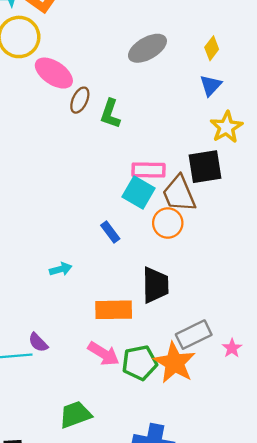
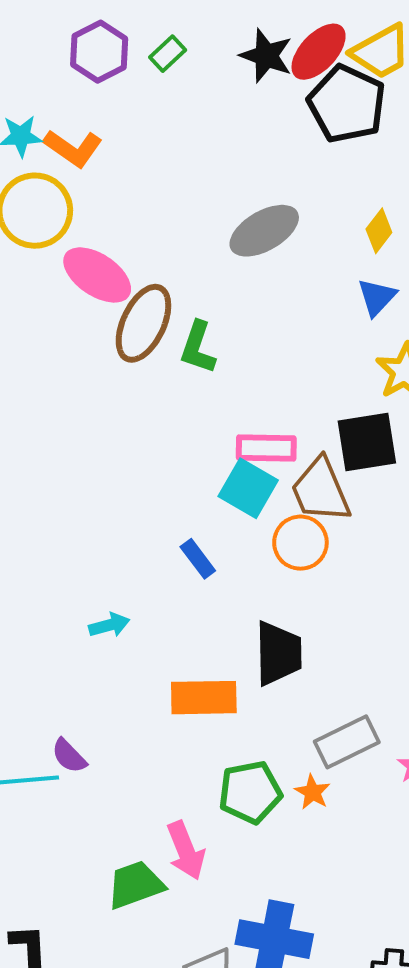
brown ellipse: (80, 100) -> (143, 323), size x1.6
pink arrow: (103, 354) -> (186, 851), moved, turned 36
orange star: (175, 363) -> (313, 792), size x0.5

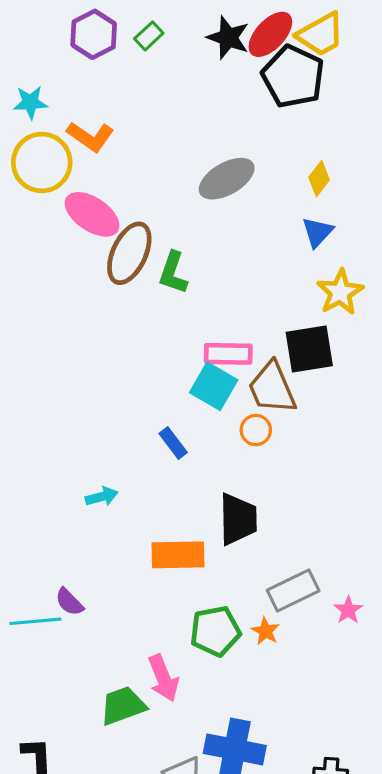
orange L-shape: (73, 148) -> (90, 137), moved
orange circle: (300, 543) -> (256, 430), size x0.7

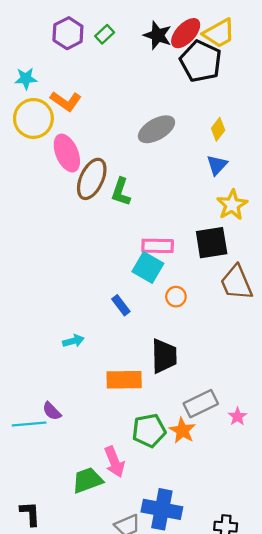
pink ellipse: (92, 214) -> (67, 153), turned 33
brown trapezoid: (272, 388) -> (236, 283), moved
orange star: (266, 631) -> (182, 431), size x1.4

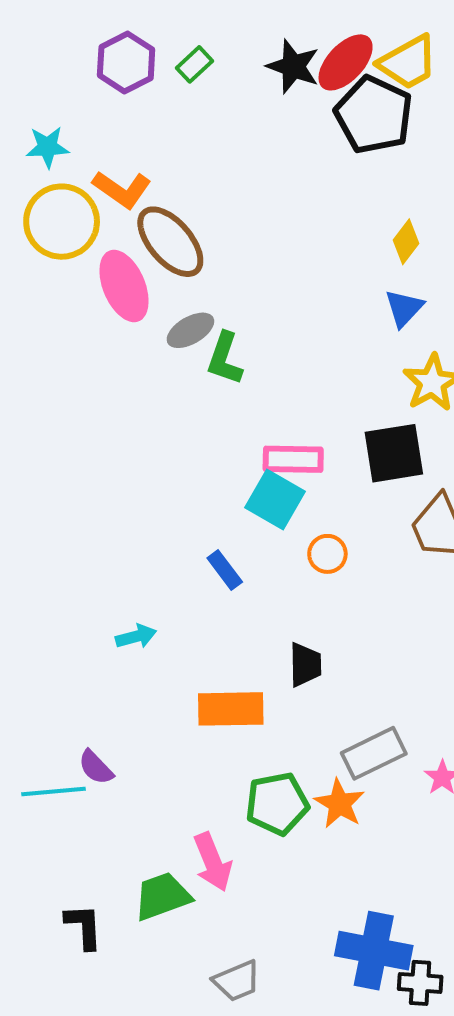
gray ellipse: (156, 129) -> (190, 330), moved, size x0.7
brown ellipse: (92, 179) -> (170, 242), moved, turned -66
black trapezoid: (164, 356) -> (305, 665), size x0.7
blue cross: (162, 509) -> (374, 951), moved
black L-shape: (30, 514) -> (84, 926), moved

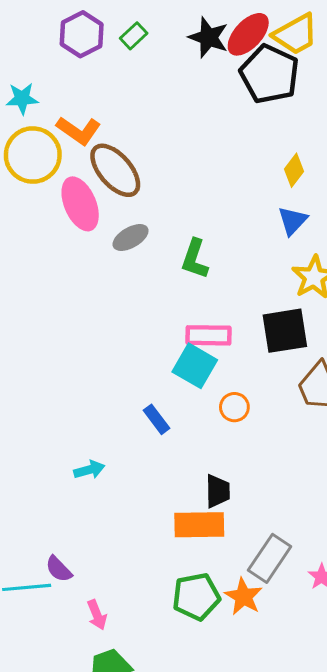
green L-shape: (225, 359) -> (195, 259), moved
orange rectangle: (231, 709) -> (199, 525), moved
gray rectangle: (374, 753) -> (270, 558), turned -30
pink arrow: (213, 862) -> (97, 615), moved, size x0.7

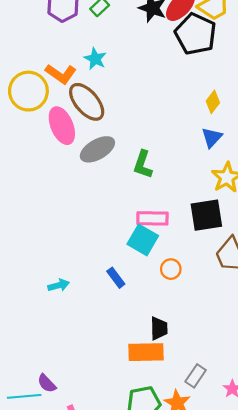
cyan star: (22, 98) -> (95, 59), moved, turned 30
gray ellipse: (131, 238) -> (97, 149), size x1.4
cyan arrow: (89, 470) -> (59, 285), moved
gray rectangle: (270, 558) -> (196, 376), size x0.7

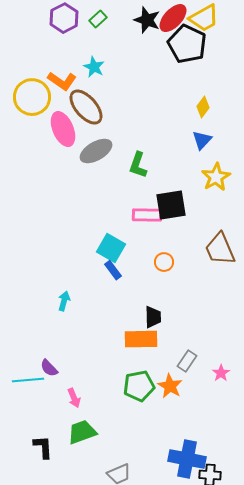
black square: (206, 215) -> (171, 205), moved
cyan square: (143, 240) -> (111, 248), moved
cyan arrow: (59, 285) -> (64, 301), moved, turned -60

